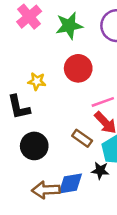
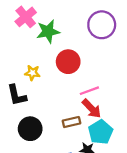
green star: (69, 26) -> (48, 31), moved
brown rectangle: (82, 138) -> (72, 122), turned -48

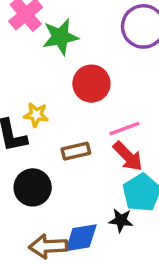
yellow star: (32, 73) -> (36, 115), moved
brown rectangle: (72, 122) -> (76, 151), moved

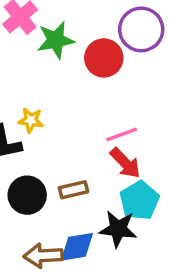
red circle: (91, 84) -> (104, 58), moved
brown rectangle: (76, 151) -> (74, 190), moved
black star: (121, 220) -> (118, 229), size x1.5

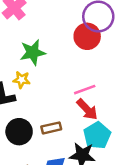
green star: (56, 40) -> (33, 52), moved
red circle: (104, 58) -> (87, 36), moved

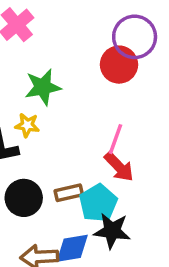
pink line: (85, 90) -> (116, 139), turned -50
cyan pentagon: (97, 135) -> (98, 203), moved

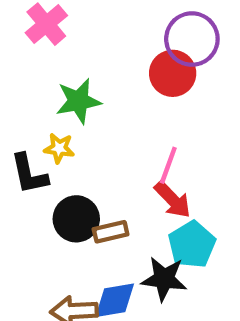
black circle: (24, 198) -> (76, 219), moved
cyan pentagon: (98, 203) -> (192, 245), moved

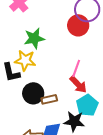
yellow star: (59, 148) -> (25, 60), size x1.5

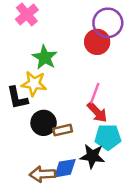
green star: (34, 38) -> (45, 57), turned -30
cyan pentagon: (87, 105) -> (108, 137), turned 30

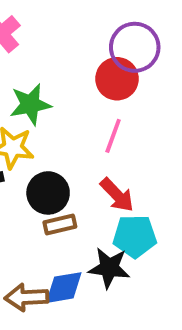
green star: (45, 57) -> (30, 104), turned 30
pink line: (95, 93) -> (113, 136), moved
black circle: (44, 123) -> (48, 193), moved

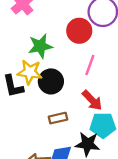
red circle: (117, 79) -> (79, 31), moved
black circle: (48, 193) -> (51, 81), moved

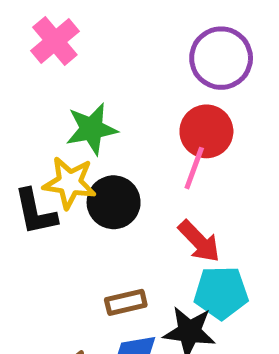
red circle: (79, 31) -> (206, 131), moved
brown rectangle: (58, 118) -> (126, 302), moved

